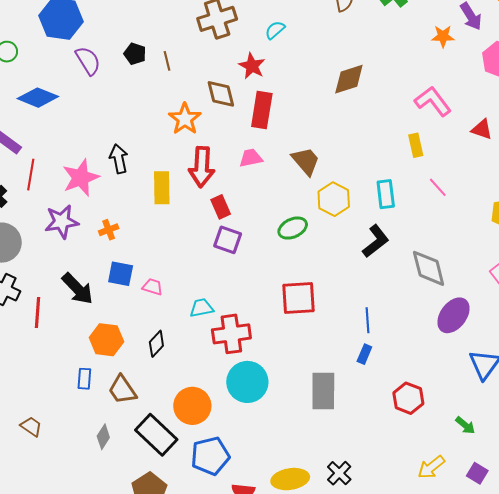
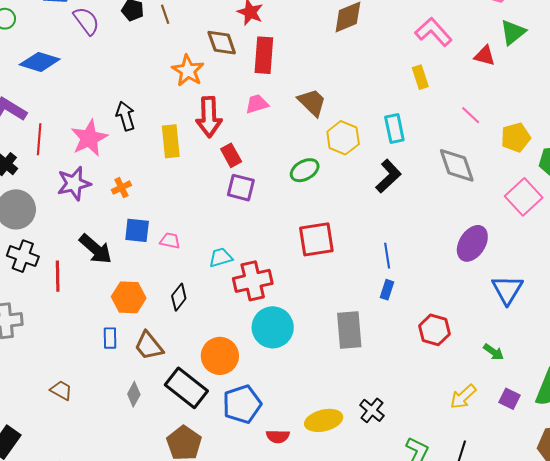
pink line: (438, 187) -> (471, 115), moved
gray diamond: (429, 268) -> (457, 165), moved

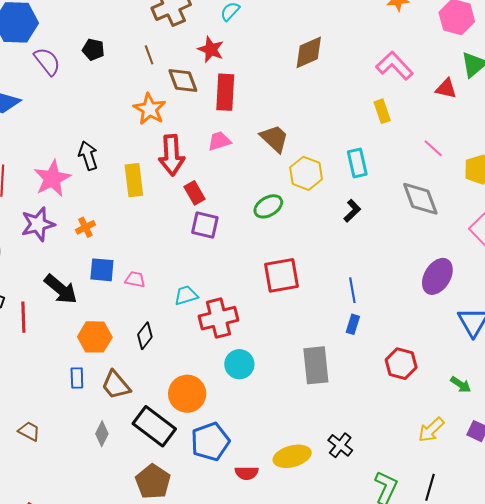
brown line: (165, 14) -> (149, 55), moved
black L-shape: (388, 176) -> (352, 211), size x0.7
cyan circle: (273, 327) -> (239, 364), size x0.7

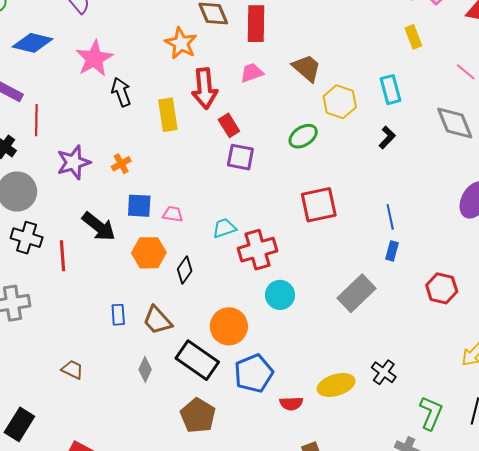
pink star: (52, 178) -> (94, 58), moved
orange hexagon: (95, 337) -> (149, 253), moved
gray rectangle: (316, 365) -> (357, 293), turned 54

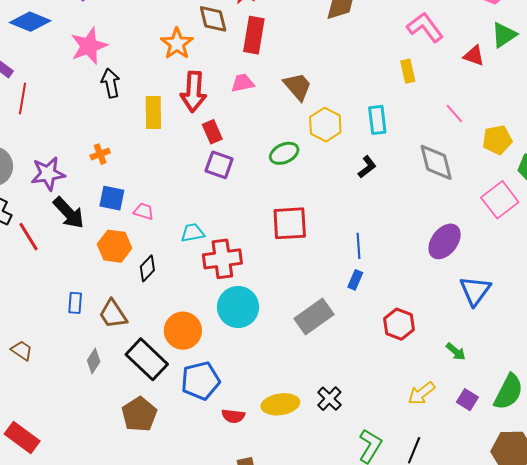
purple star: (74, 162) -> (48, 174), moved
red line: (62, 256) -> (29, 237), turned -36
cyan circle: (280, 295) -> (238, 307), size x1.4

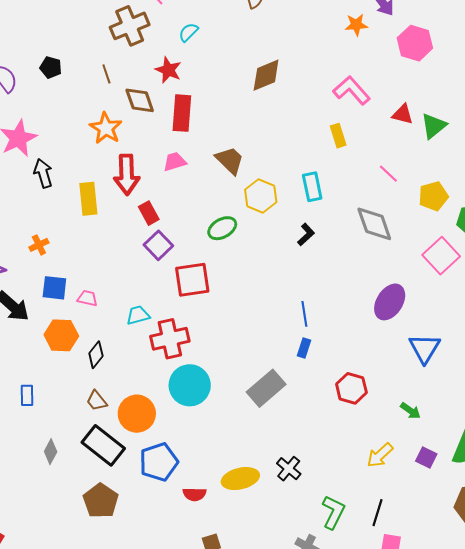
green triangle: (504, 35) -> (434, 126), moved
purple square: (219, 165) -> (158, 245), turned 32
red square: (290, 223) -> (192, 280), moved
brown trapezoid: (113, 314) -> (97, 401), moved, size x0.7

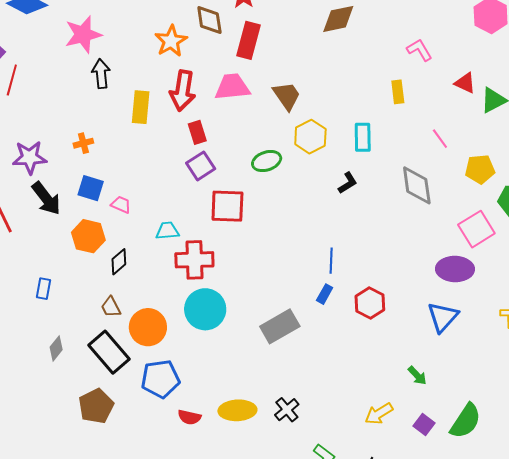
pink L-shape: (352, 90) -> (419, 50), size x0.7
pink trapezoid: (175, 162) -> (232, 87), size x1.5
purple ellipse: (390, 302) -> (455, 269), moved, turned 48
red hexagon: (351, 388) -> (370, 303), moved

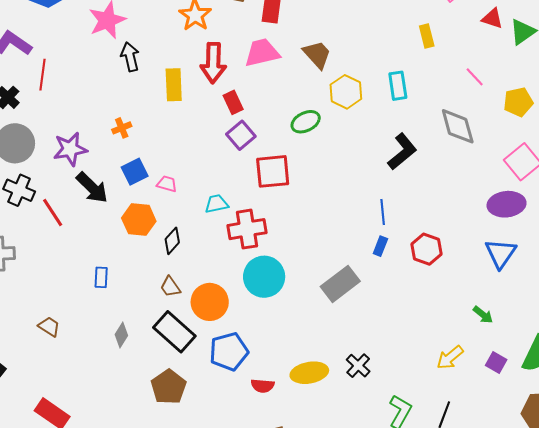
black L-shape: (348, 183) -> (402, 152), moved, size x1.6
blue square: (91, 188) -> (135, 172), turned -36

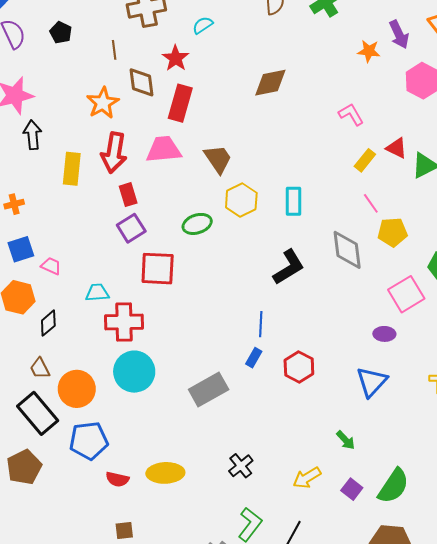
yellow rectangle: (427, 36) -> (365, 160), moved, turned 45
yellow pentagon: (518, 102) -> (393, 232), moved
purple ellipse: (507, 204) -> (384, 334), size x0.6
black cross: (358, 366) -> (241, 466), moved

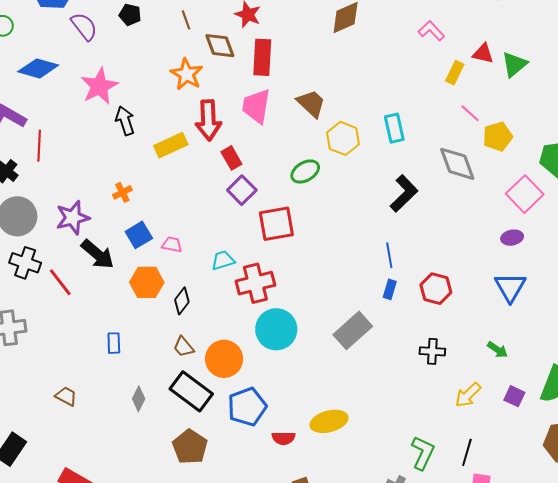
pink trapezoid: (164, 149) -> (256, 106), turned -63
yellow rectangle: (72, 169) -> (171, 145), turned 72
black cross: (241, 466) -> (432, 351), moved, turned -35

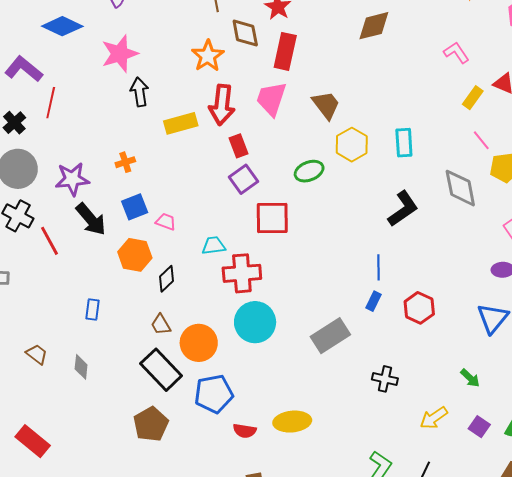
black cross: (432, 351) -> (385, 379), moved
gray diamond: (139, 399) -> (81, 367), moved, turned -30

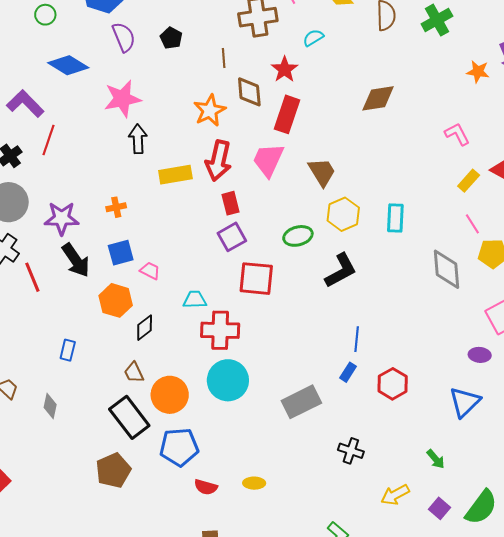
black L-shape: (403, 209) -> (341, 271), moved
yellow ellipse: (292, 422) -> (254, 483), size x0.6

